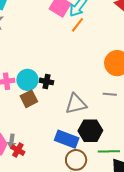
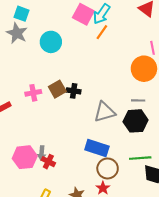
cyan circle: (27, 80) -> (51, 42), moved
brown square: (29, 99) -> (57, 89), moved
black hexagon: (90, 131) -> (136, 121), moved

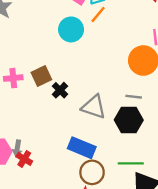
cyan circle: (51, 42) -> (71, 29), moved
black cross: (74, 91) -> (60, 90), moved, turned 32
gray triangle: (105, 112) -> (94, 107), turned 30

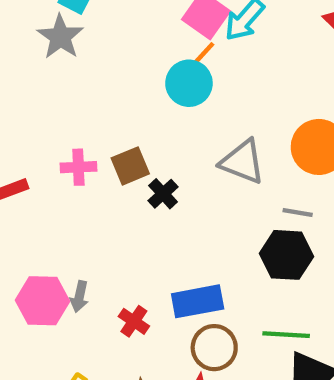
orange line: (98, 14) -> (201, 56), moved
gray triangle: (94, 107) -> (242, 162), moved
blue rectangle: (82, 148) -> (198, 301), turned -36
red cross: (24, 159) -> (134, 321), moved

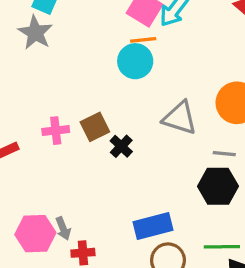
orange line: (201, 56) -> (143, 40), turned 45
gray arrow: (79, 296) -> (63, 229), turned -30
red cross: (134, 321) -> (83, 253), moved, turned -35

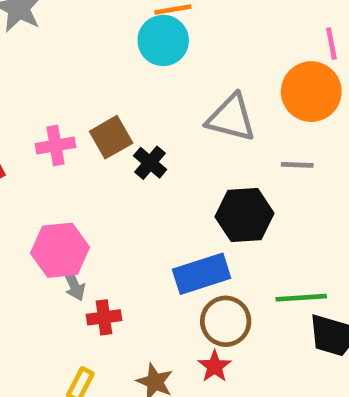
black hexagon: (218, 186) -> (244, 215), moved
pink hexagon: (35, 234) -> (60, 250), moved

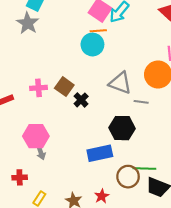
brown square: (111, 137) -> (64, 87), turned -30
gray line: (297, 165) -> (141, 102), moved
red cross: (104, 317) -> (20, 177), moved
brown circle: (226, 321) -> (128, 177), moved

